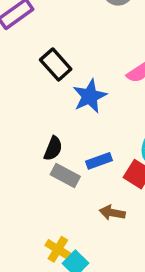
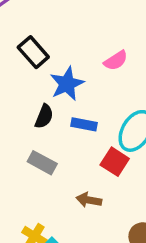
black semicircle: (53, 148) -> (44, 116), moved
blue rectangle: (99, 161) -> (84, 124), moved, turned 30

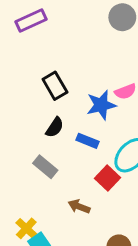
black rectangle: (33, 52) -> (55, 86), moved
blue star: (67, 84) -> (101, 105), moved

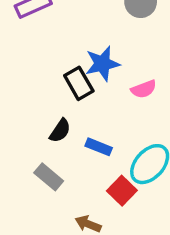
black rectangle: (55, 86) -> (79, 83), moved
blue star: (101, 105) -> (102, 64), moved

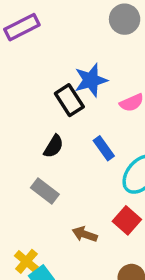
blue rectangle: (99, 147) -> (104, 148), moved, turned 35
red square: (122, 191) -> (127, 220), moved

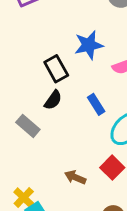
black rectangle: (69, 100) -> (56, 69), moved
gray rectangle: (45, 191) -> (28, 126), moved

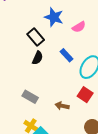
blue star: (89, 45) -> (54, 17), turned -30
gray rectangle: (28, 126) -> (30, 97), moved

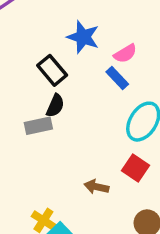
blue rectangle: (66, 55) -> (117, 78), moved
gray rectangle: (30, 97) -> (38, 126), moved, turned -42

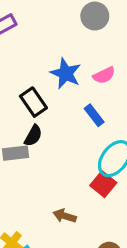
pink semicircle: (125, 54) -> (104, 75), moved
red square: (136, 168) -> (103, 184), moved

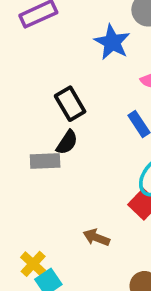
blue star: (66, 73) -> (112, 42), moved

